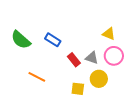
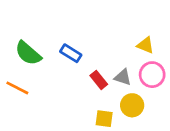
orange line: (37, 77) -> (17, 88), moved

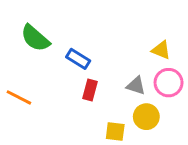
green semicircle: (28, 53) -> (35, 38), moved
red rectangle: (99, 80) -> (90, 90), moved, turned 54

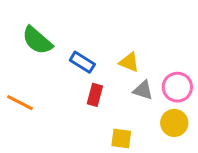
yellow triangle: (161, 50) -> (129, 62), moved
yellow circle: (146, 117) -> (174, 123), moved

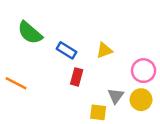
yellow triangle: (129, 62) -> (104, 50), turned -42
gray triangle: (143, 90) -> (116, 96), moved, turned 48

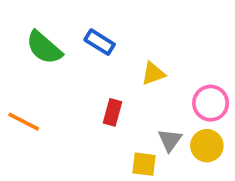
blue rectangle: (66, 50) -> (100, 42), moved

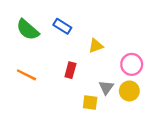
orange line: (24, 122) -> (26, 75), moved

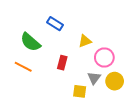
green semicircle: (28, 30) -> (30, 42), moved
pink circle: (132, 64) -> (104, 57), moved

